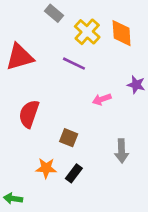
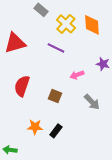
brown square: (69, 138) -> (55, 96), moved
gray arrow: (122, 151) -> (92, 102), moved, turned -42

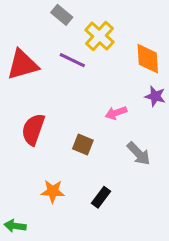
orange diamond: (92, 25) -> (148, 59), moved
purple line: (56, 48) -> (72, 60), moved
black rectangle: (56, 131) -> (101, 197), moved

